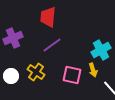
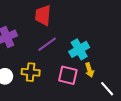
cyan cross: (101, 50) -> (79, 49), moved
yellow cross: (36, 72) -> (31, 72), turned -30

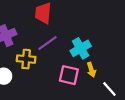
yellow cross: (31, 72) -> (26, 59), moved

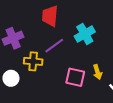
cyan cross: (81, 48) -> (85, 34), moved

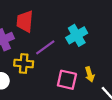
red trapezoid: (50, 16) -> (25, 21), moved

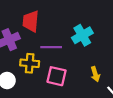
purple line: (45, 47) -> (51, 47), turned 36
pink square: (67, 80) -> (57, 76), moved

